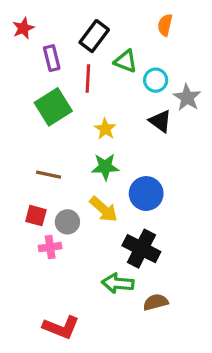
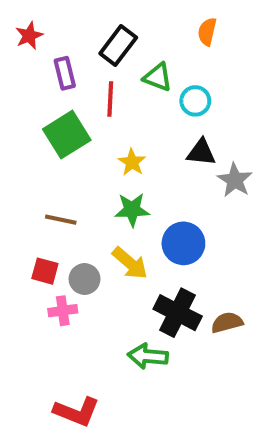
gray star: (187, 97) -> (235, 180), moved
black triangle: (160, 121) -> (201, 152), turned -30
brown semicircle: (156, 302) -> (227, 323), moved

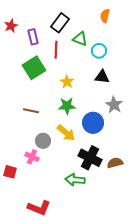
red star: (29, 36) -> (11, 26), moved
gray star: (235, 180) -> (114, 105), moved
red square: (45, 271) -> (10, 172), moved
pink cross: (63, 311) -> (32, 157), turned 32

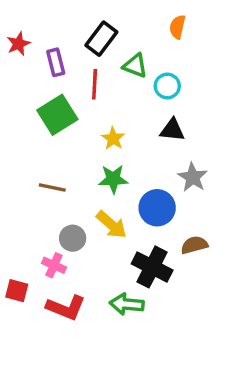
brown semicircle: (115, 163) -> (194, 245), moved
red L-shape: (39, 208) -> (66, 308), moved

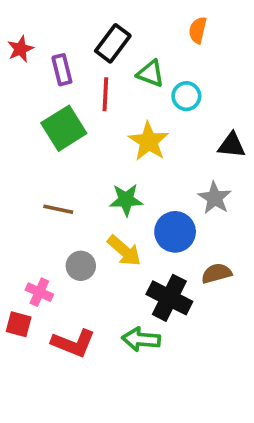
black triangle: (172, 130) -> (232, 145), moved
yellow star: (113, 138) -> (149, 141), moved, size x1.5
pink cross: (54, 265) -> (39, 292), moved

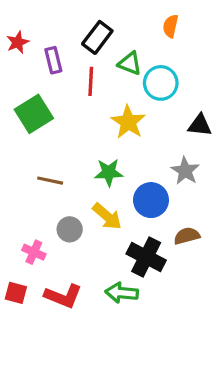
cyan circle: (186, 96) -> (161, 83), size x1.4
green square: (64, 128) -> (34, 114), moved
red square: (19, 324) -> (16, 293), moved

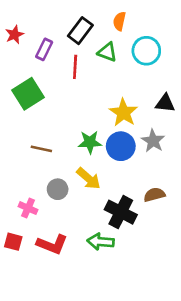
orange semicircle: (170, 26) -> (119, 21), moved
purple rectangle: (53, 60) -> (44, 49), turned 40
cyan circle: (161, 83) -> (146, 51), moved
yellow star: (128, 122) -> (123, 113), moved
blue circle: (151, 200) -> (121, 146), moved

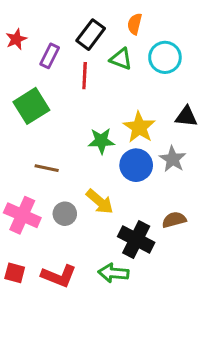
green star: (90, 142) -> (101, 141), moved
pink cross: (28, 208) -> (22, 215), moved, size x1.6

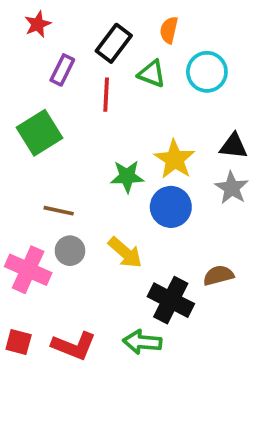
red star: (16, 39) -> (38, 24), moved
gray star: (173, 159) -> (232, 188), moved
gray circle: (65, 214) -> (70, 251), moved

